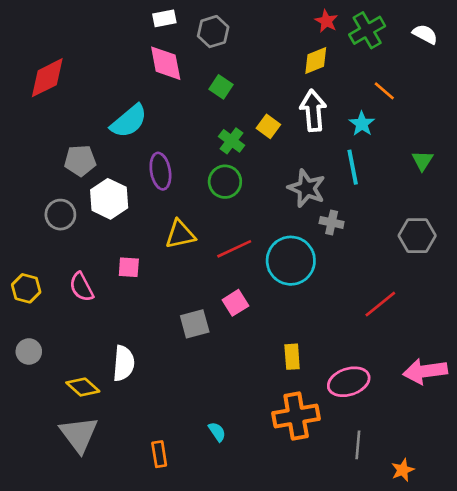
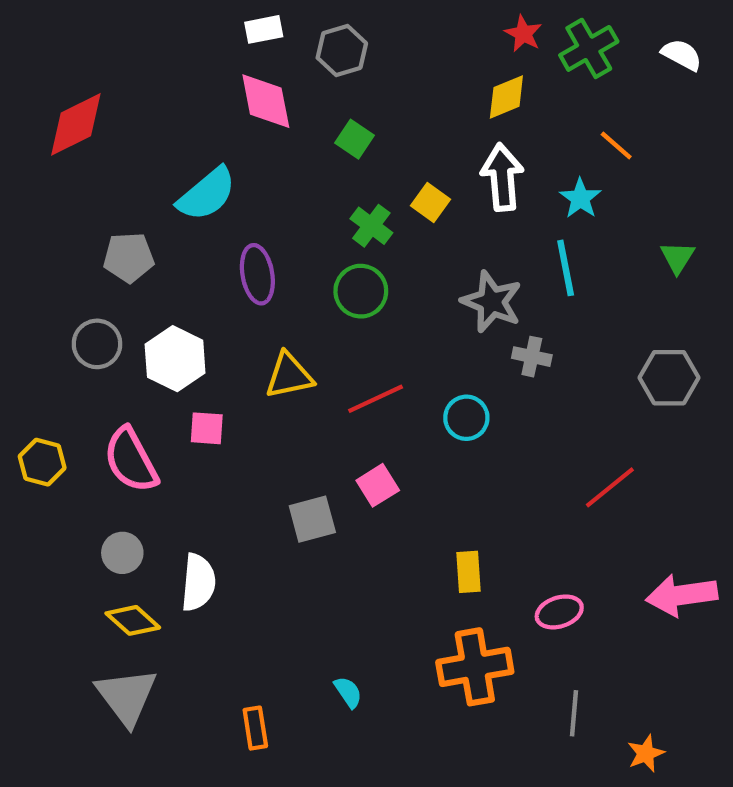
white hexagon: (109, 199) -> (175, 359), moved
cyan circle: (291, 261) -> (466, 418), size x0.6
pink semicircle: (81, 287) -> (131, 460), size x1.4
gray circle: (29, 351) -> (122, 553), moved
pink ellipse: (349, 382) -> (559, 612), size x0.7

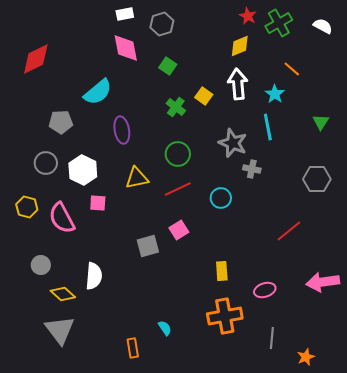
green circle: (361, 291) -> (178, 154), moved
yellow hexagon: (42, 462) -> (27, 207), moved
gray circle: (122, 553) -> (41, 265), moved
orange rectangle: (255, 728) -> (133, 348), moved

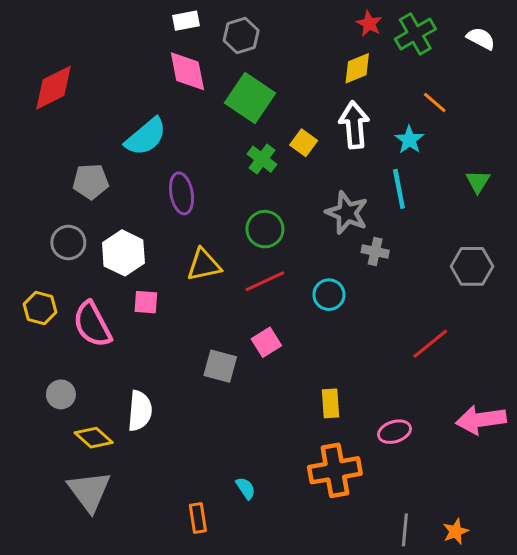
green square: (168, 66) -> (250, 98), size x1.8
gray square: (148, 246) -> (220, 366), turned 30
gray line: (272, 338) -> (405, 530), moved

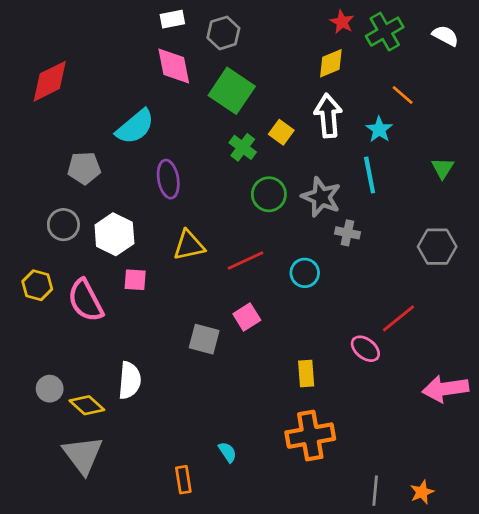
green circle: (265, 229) -> (269, 194), moved
gray circle: (61, 394) -> (50, 389), moved
pink ellipse: (394, 432) -> (365, 349), moved, turned 56

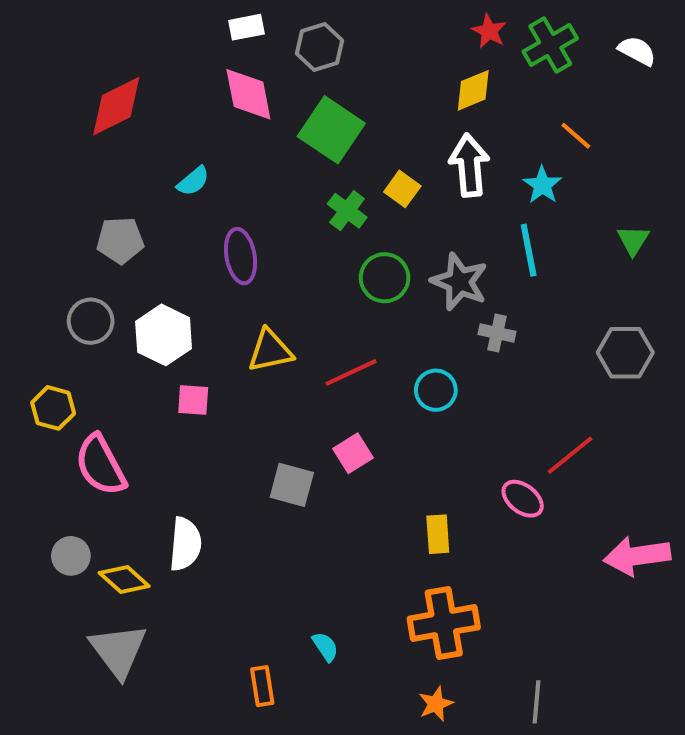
red diamond: (50, 81) -> (116, 106), moved
cyan semicircle: (135, 127) -> (193, 181), size x0.6
pink semicircle: (85, 300) -> (100, 465), moved
orange star: (422, 492) -> (436, 704), moved

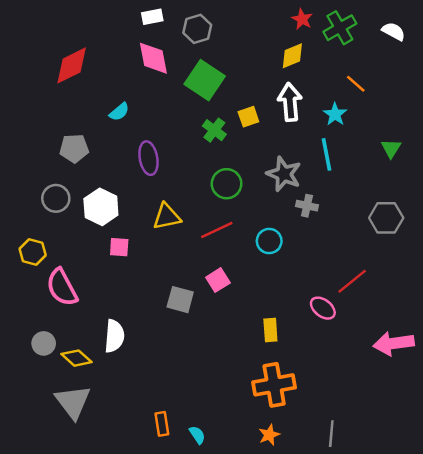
yellow square: (402, 189) -> (248, 117), turned 35
green circle: (385, 278) -> (227, 184), moved
cyan semicircle: (325, 647) -> (197, 435), moved

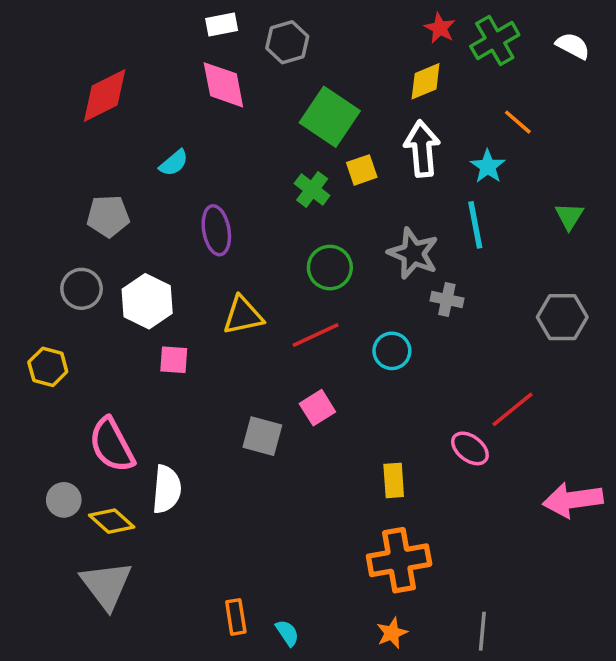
green square: (205, 80) -> (330, 117), moved
pink semicircle: (62, 287) -> (112, 445), moved

